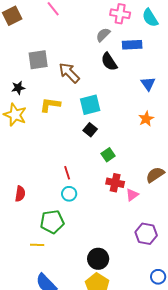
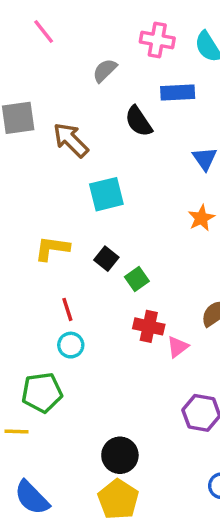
gray semicircle: (103, 35) -> (105, 70), moved
yellow L-shape: (50, 105) -> (52, 248), moved
black square: (90, 130) -> (106, 259), moved

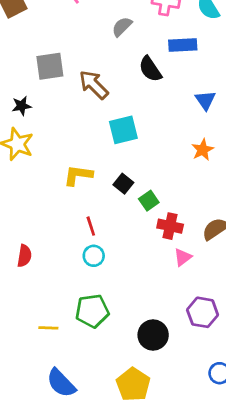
red cross: (149, 326) -> (170, 226), moved
green pentagon: (42, 393) -> (92, 311), moved
black circle: (120, 455) -> (153, 335), moved

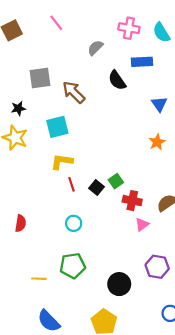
cyan square: (123, 130) -> (57, 127), moved
black square: (123, 184) -> (96, 188), moved
red line: (91, 226) -> (71, 184), moved

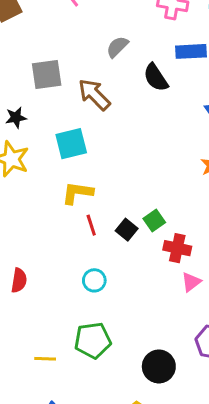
gray semicircle: (95, 48) -> (117, 47), moved

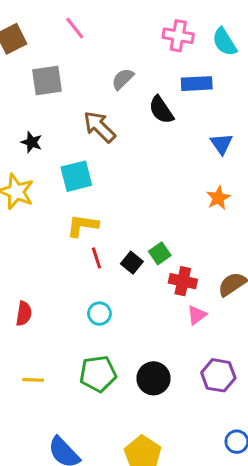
gray square: (47, 75) -> (47, 81), moved
black star: (16, 118) -> (32, 142), moved, turned 30
yellow line: (45, 359) -> (33, 380), moved
black circle: (159, 366) -> (153, 378), moved

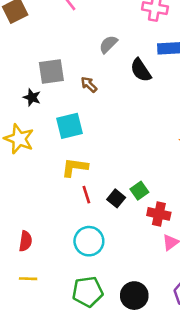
gray square: (47, 81) -> (51, 72), moved
brown arrow: (99, 127) -> (89, 84), size x0.6
cyan circle: (99, 314) -> (89, 241), size x1.5
yellow line: (33, 380) -> (28, 279), moved

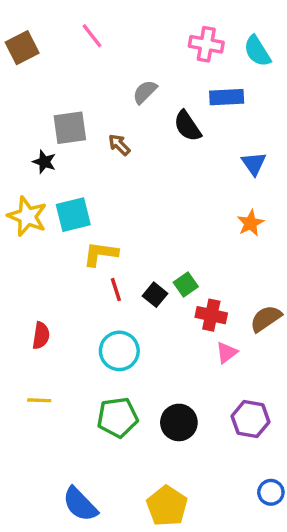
cyan square: (70, 126) -> (73, 215), moved
red semicircle: (25, 241) -> (41, 336), moved

